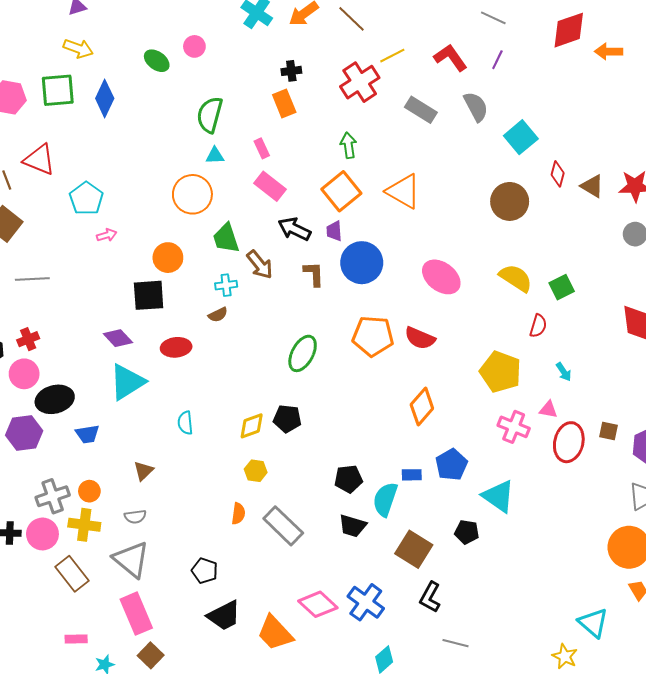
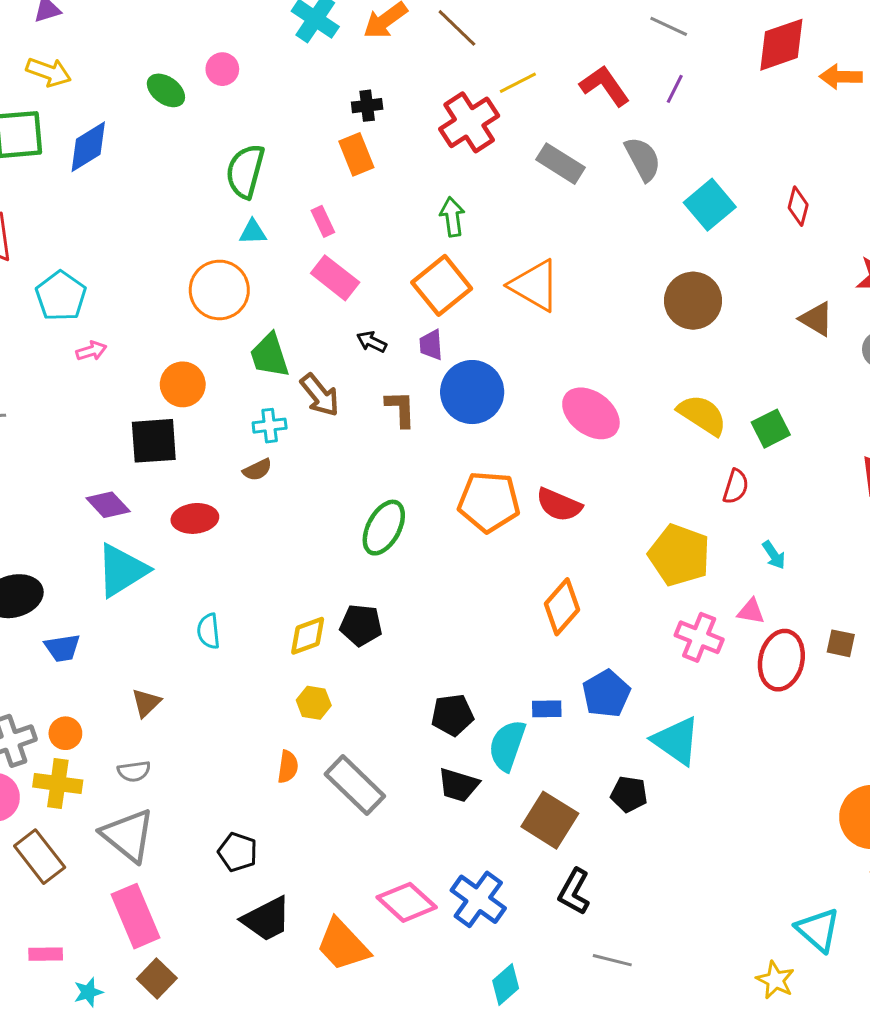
blue diamond: (105, 98) -> (88, 147), turned 33
red diamond: (558, 174) -> (798, 206), moved
brown triangle: (592, 186) -> (816, 319), moved
black arrow: (294, 229) -> (372, 342), size x0.6

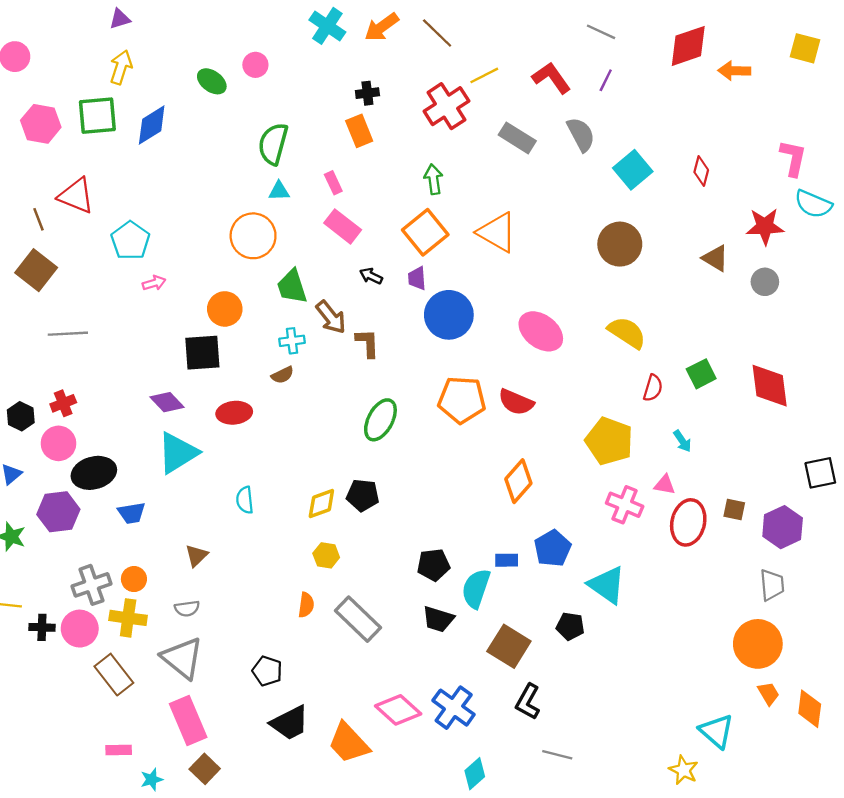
yellow arrow: (49, 72) -> (121, 67), turned -92
brown L-shape: (401, 409) -> (367, 343), moved
green square: (771, 429) -> (701, 374), moved

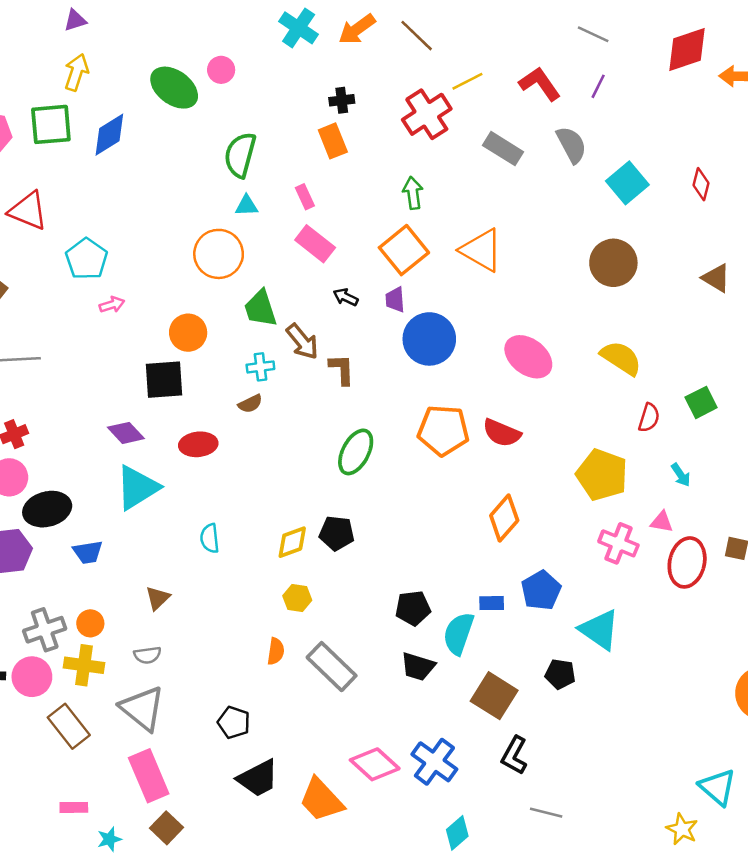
green ellipse: (212, 81) -> (174, 88), size x1.5

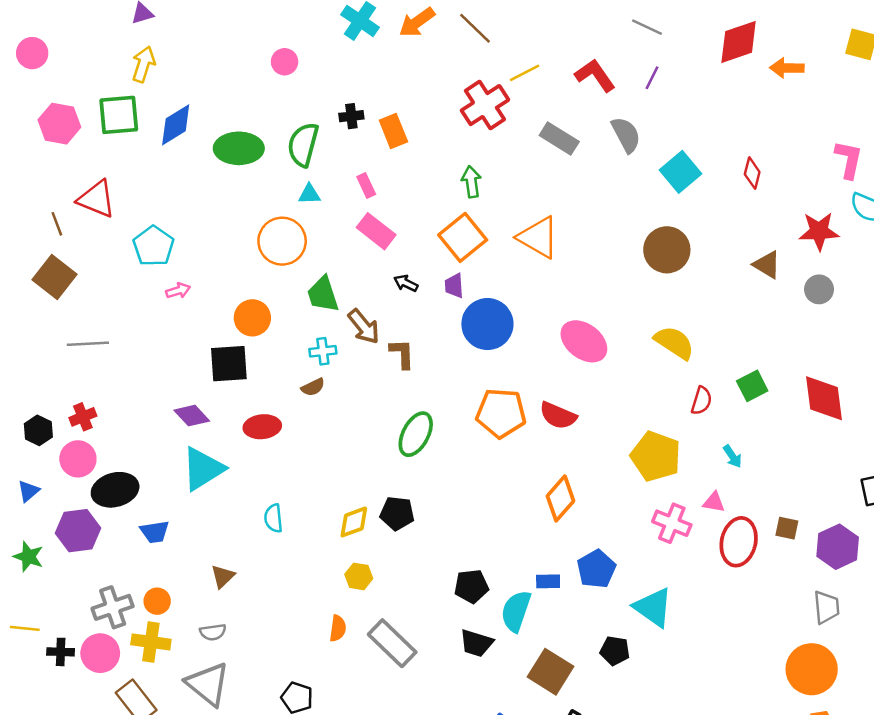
green ellipse: (174, 88) -> (239, 148), moved, turned -36
black cross: (342, 100) -> (351, 116), moved

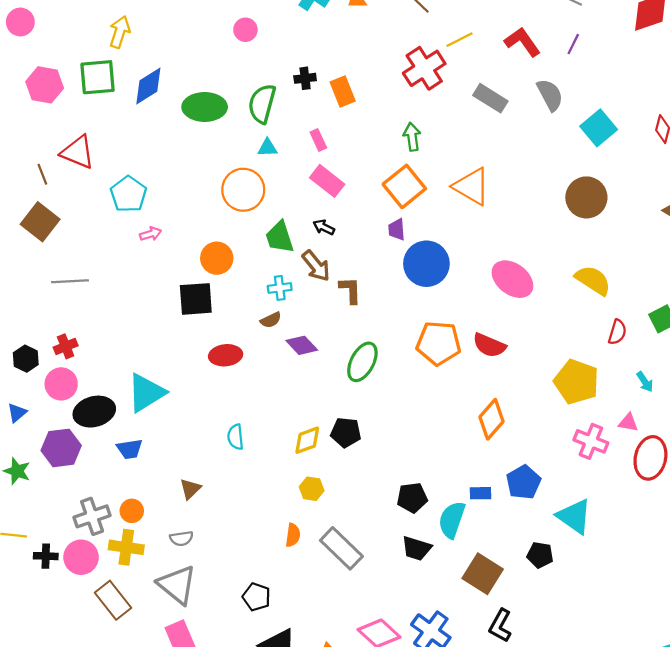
black arrow: (406, 283) -> (324, 227), moved
purple diamond: (192, 416) -> (302, 345), moved
cyan triangle: (203, 469) -> (146, 393), moved

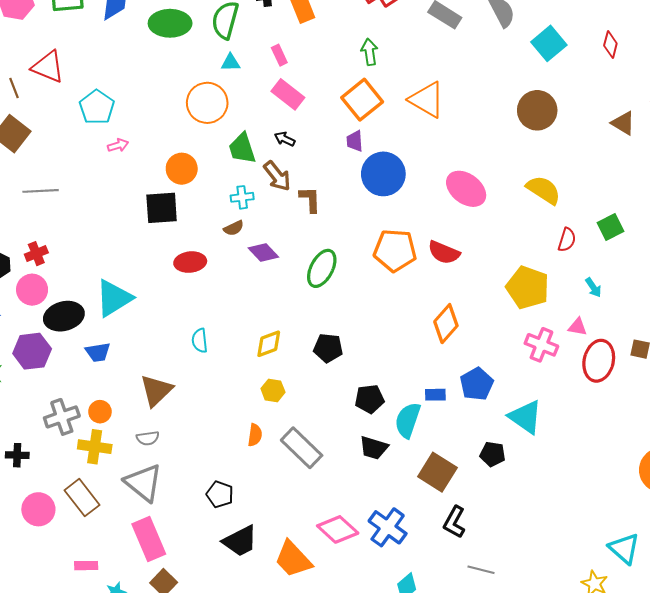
black pentagon: (346, 433) -> (328, 348), moved
brown triangle: (190, 489) -> (156, 390), size x1.6
pink circle: (81, 557) -> (38, 509), moved

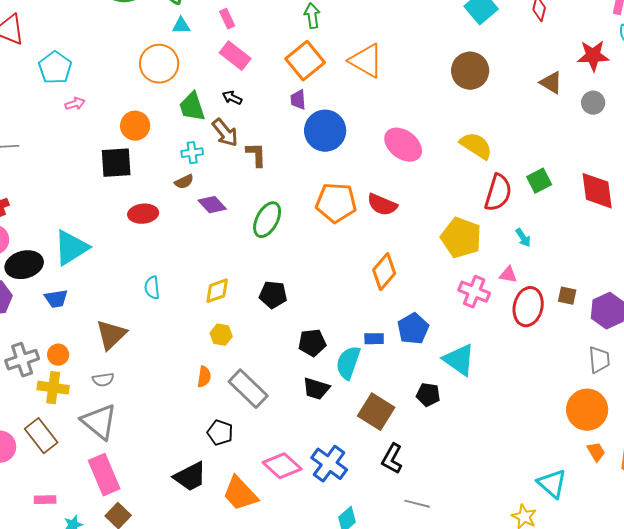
red semicircle: (567, 240) -> (498, 193), size x1.6
black pentagon: (220, 494) -> (220, 433), moved

